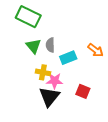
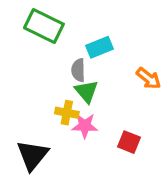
green triangle: (33, 46) -> (86, 91), moved
cyan rectangle: (68, 58) -> (100, 47), moved
black triangle: (49, 97) -> (32, 155), moved

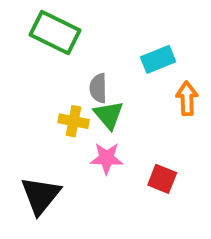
cyan rectangle: (100, 47) -> (158, 59), moved
orange arrow: (149, 78) -> (187, 98), turned -130
yellow cross: (67, 113) -> (74, 121), moved

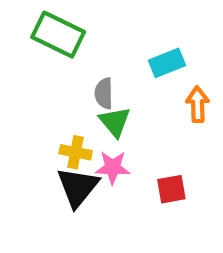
yellow cross: (74, 121) -> (76, 152), moved
red square: (162, 179) -> (171, 189), turned -32
black triangle: (41, 195) -> (78, 187), moved

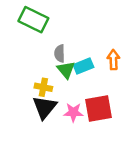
cyan rectangle: (167, 63) -> (83, 66), moved
pink star: (113, 167) -> (73, 112), moved
red square: (171, 189) -> (98, 109), size x1.6

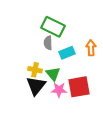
green rectangle: (33, 20) -> (53, 27), moved
green triangle: (66, 70) -> (53, 74), moved

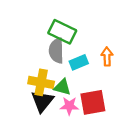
gray semicircle: (48, 43) -> (56, 51), size x1.5
yellow cross: (35, 70) -> (41, 82), size x1.5
green triangle: (53, 74) -> (62, 87), turned -35

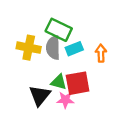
cyan rectangle: (79, 62) -> (74, 49), moved
yellow cross: (41, 82) -> (29, 48), moved
red square: (93, 102) -> (78, 83), moved

